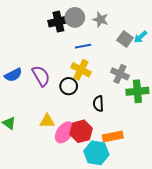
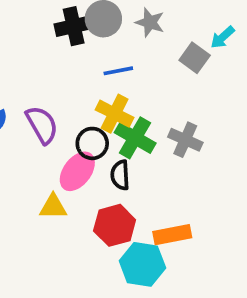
cyan arrow: (140, 37) -> (223, 37), moved
gray cross: (120, 74) -> (185, 140), moved
green cross: (137, 91) -> (135, 138), moved, turned 35
black semicircle: (98, 104) -> (120, 175), moved
pink ellipse: (65, 132) -> (77, 171), moved

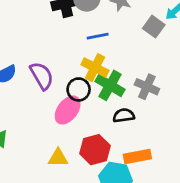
black semicircle: (120, 175) -> (124, 115), moved, turned 85
yellow triangle: (53, 207) -> (58, 158), moved

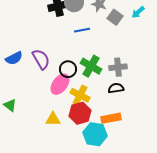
gray square: (154, 27) -> (115, 17), moved
yellow cross: (95, 68) -> (80, 95), moved
gray cross: (147, 87) -> (118, 67), turned -30
black semicircle: (124, 115) -> (116, 88), moved

